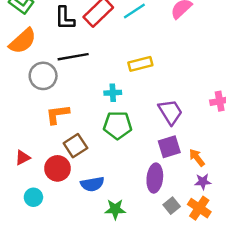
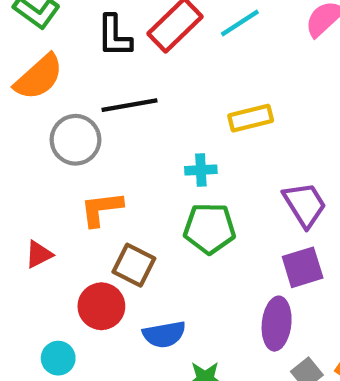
brown square: (75, 146) -> (134, 265), turned -30
red triangle: (23, 158) -> (39, 254), moved

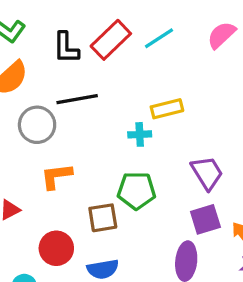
cyan cross: (201, 170) -> (140, 134), moved
brown square: (134, 265) -> (103, 218), moved, turned -36

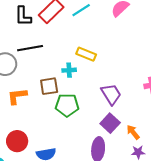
yellow rectangle: (167, 109) -> (86, 54), turned 36
brown square: (103, 218) -> (49, 86), moved
purple square: (205, 219) -> (110, 123), turned -30

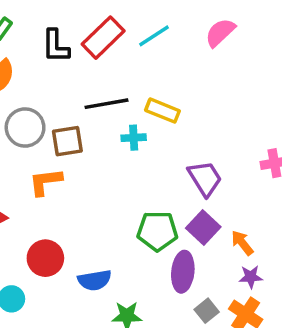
black line: (30, 48) -> (106, 104), moved
brown square: (49, 86) -> (67, 141), moved
green pentagon: (67, 105) -> (157, 231), moved

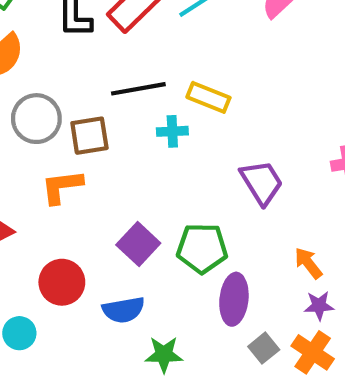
purple square: (203, 228) -> (138, 244), moved

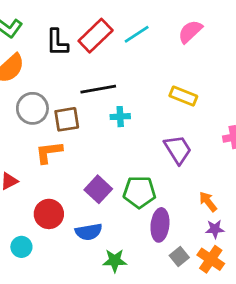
yellow rectangle: (208, 97) -> (183, 96), moved

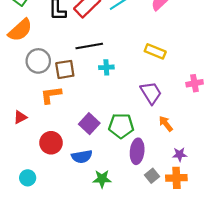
orange arrow: (208, 202) -> (166, 124), moved
cyan circle: (21, 247) -> (28, 178), moved
orange cross: (211, 259) -> (176, 178), turned -36

